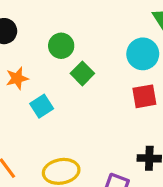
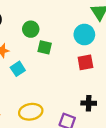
green square: (82, 73) -> (45, 47), turned -32

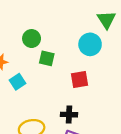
red square: (85, 62) -> (80, 79), moved
black cross: (89, 103) -> (69, 115), moved

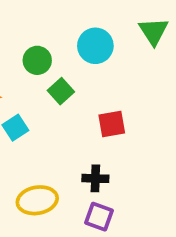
cyan circle: (90, 44) -> (95, 46), moved
green square: (47, 58) -> (61, 91), turned 35

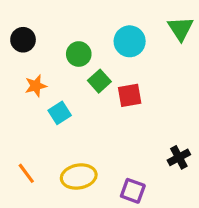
red square: (112, 124) -> (130, 95), moved
black cross: (95, 178) -> (179, 157), moved, turned -30

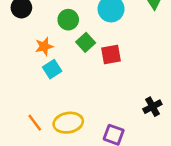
orange star: (36, 86) -> (44, 46), moved
orange line: (26, 173) -> (35, 123), moved

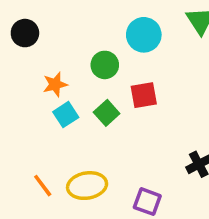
green circle: (68, 20) -> (105, 65), moved
green square: (86, 42) -> (107, 113), moved

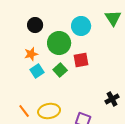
black circle: (25, 33) -> (35, 25), moved
green circle: (105, 65) -> (59, 43), size x1.5

